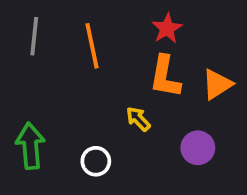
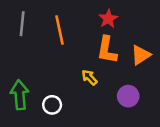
white circle: (96, 161) -> (52, 105), moved

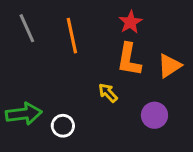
gray line: (22, 24) -> (27, 28), turned -30
green arrow: (20, 95) -> (24, 114), turned 88

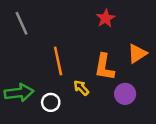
orange line: (72, 36) -> (58, 61), moved
orange L-shape: (129, 60) -> (104, 67), moved
yellow arrow: (108, 93) -> (81, 88), moved

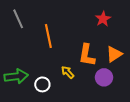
red star: (106, 18) -> (103, 19), moved
orange triangle: (137, 54) -> (114, 54), moved
orange line: (58, 61) -> (48, 36), moved

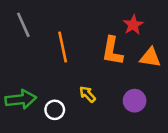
orange triangle: (114, 54) -> (150, 58), moved, turned 42
orange L-shape: (87, 55) -> (112, 51), moved

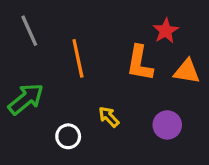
green arrow: (21, 99) -> (26, 99), moved, turned -32

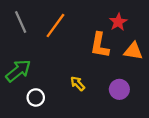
orange line: (78, 58) -> (55, 25), moved, turned 48
white circle: (68, 136) -> (36, 97), moved

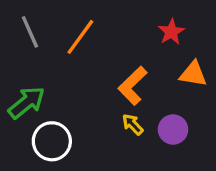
orange L-shape: (100, 45) -> (133, 86), moved, turned 36
yellow arrow: (78, 84) -> (133, 124), moved
white circle: (36, 97) -> (52, 141), size x1.5

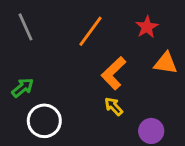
orange line: (80, 37) -> (91, 31), moved
green arrow: (27, 103) -> (23, 88), size x0.7
purple circle: (173, 129) -> (151, 131), moved

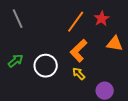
orange line: (91, 31) -> (76, 22), moved
white circle: (44, 121) -> (46, 66), moved

